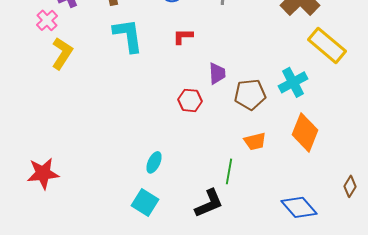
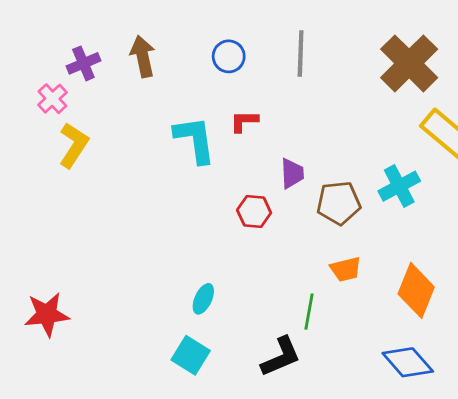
cyan L-shape: (128, 35) -> (195, 140), moved
orange diamond: (305, 132) -> (416, 290), moved

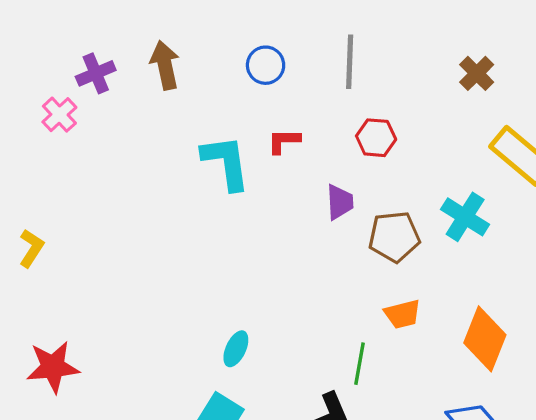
brown cross: (409, 63) -> (477, 73), size x0.5
yellow L-shape: (74, 145) -> (31, 248), moved, size x0.7
cyan cross: (399, 186) -> (465, 217), turned -30
red hexagon: (254, 211) -> (376, 138), moved

